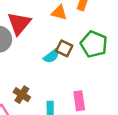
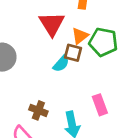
orange triangle: (59, 12) -> (80, 36), moved, turned -42
red triangle: (19, 23) -> (52, 24), moved

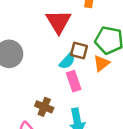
orange triangle: (80, 36) -> (101, 63), moved
pink rectangle: (100, 105) -> (74, 81), moved

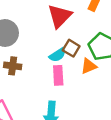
brown cross: (44, 107) -> (13, 66), moved, turned -30

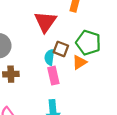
cyan semicircle: (57, 55) -> (50, 57), turned 140

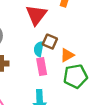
green pentagon: (88, 43) -> (75, 76), moved, turned -30

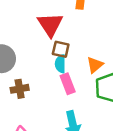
brown square: (50, 42) -> (61, 49), moved

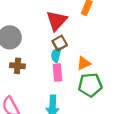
brown square: (61, 49) -> (60, 43), turned 32

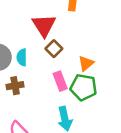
cyan semicircle: (56, 55) -> (22, 57), moved
green pentagon: (90, 85) -> (83, 87), moved, turned 30

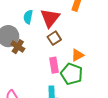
cyan semicircle: (22, 57) -> (28, 17), moved
brown cross: (15, 86) -> (18, 47), moved, turned 32

